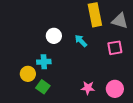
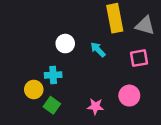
pink star: (88, 88) -> (95, 106), moved
pink circle: (115, 89) -> (129, 96), moved

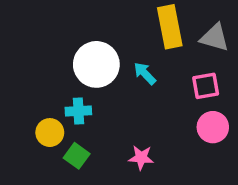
white circle: (65, 44) -> (96, 64), size x1.6
pink circle: (129, 96) -> (213, 127), moved

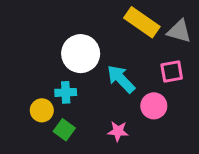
yellow rectangle: (170, 27) -> (142, 22), turned -44
cyan arrow: (145, 73) -> (121, 79), moved, size x1.5
pink circle: (213, 127) -> (154, 106), moved

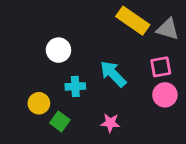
white circle: (81, 54) -> (58, 50), moved, size x0.7
cyan cross: (66, 92) -> (75, 86), moved
pink circle: (154, 106) -> (165, 95), moved

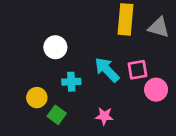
yellow rectangle: (133, 21) -> (126, 19), turned 60
pink square: (161, 67) -> (137, 70), moved

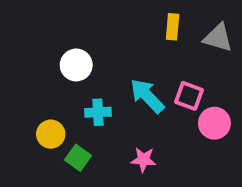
yellow rectangle: (126, 19) -> (173, 27), size x0.6
pink square: (137, 70) -> (189, 96), turned 30

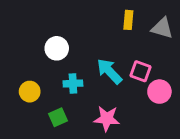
yellow circle: (51, 134) -> (30, 92), moved
green square: (78, 158) -> (58, 117), turned 30
pink star: (143, 160) -> (107, 119), size x1.4

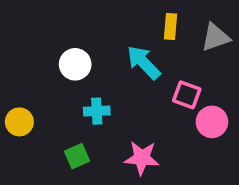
gray triangle: (162, 28) -> (216, 37), turned -35
cyan arrow: (109, 71) -> (144, 62), moved
yellow circle: (30, 92) -> (19, 122), moved

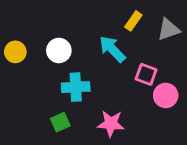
yellow rectangle: (171, 26) -> (133, 21), turned 30
cyan cross: (97, 111) -> (76, 87), size x1.4
yellow circle: (19, 122) -> (15, 52), moved

